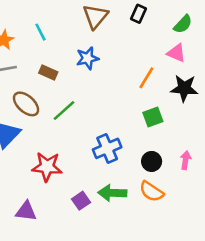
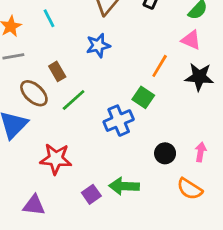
brown rectangle: (48, 73) -> (57, 71), moved, turned 36
green square: (153, 117) -> (143, 97), moved, turned -36
blue cross: (107, 148) -> (119, 121), moved
orange semicircle: (152, 192) -> (190, 189), moved

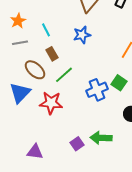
cyan line: (49, 18) -> (46, 30), moved
green square: (143, 97) -> (119, 83), moved
red star: (56, 159) -> (51, 103), moved

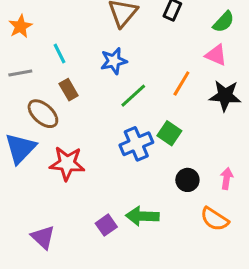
orange star: (18, 21) -> (20, 26), moved
green line: (64, 75) -> (133, 96), moved
purple triangle: (35, 152) -> (43, 237), turned 36

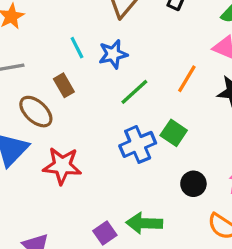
cyan line: (60, 53) -> (77, 48), moved

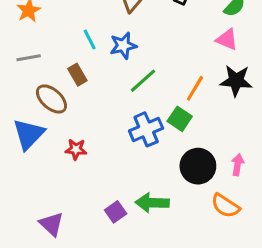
orange line: (187, 79) -> (195, 88), moved
red star: (62, 166) -> (76, 149), size x0.6
black circle: (193, 184) -> (198, 166), size x1.5

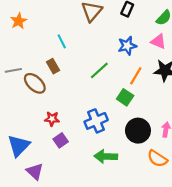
blue star: (123, 46) -> (127, 46), moved
gray line: (29, 58) -> (13, 70), moved
blue cross: (146, 129) -> (96, 121), moved
blue triangle: (29, 134) -> (19, 146), moved
purple square: (116, 212) -> (61, 140), moved

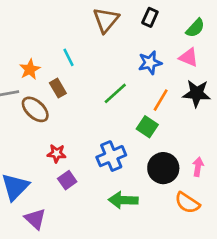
orange star: (19, 21) -> (30, 69), moved

